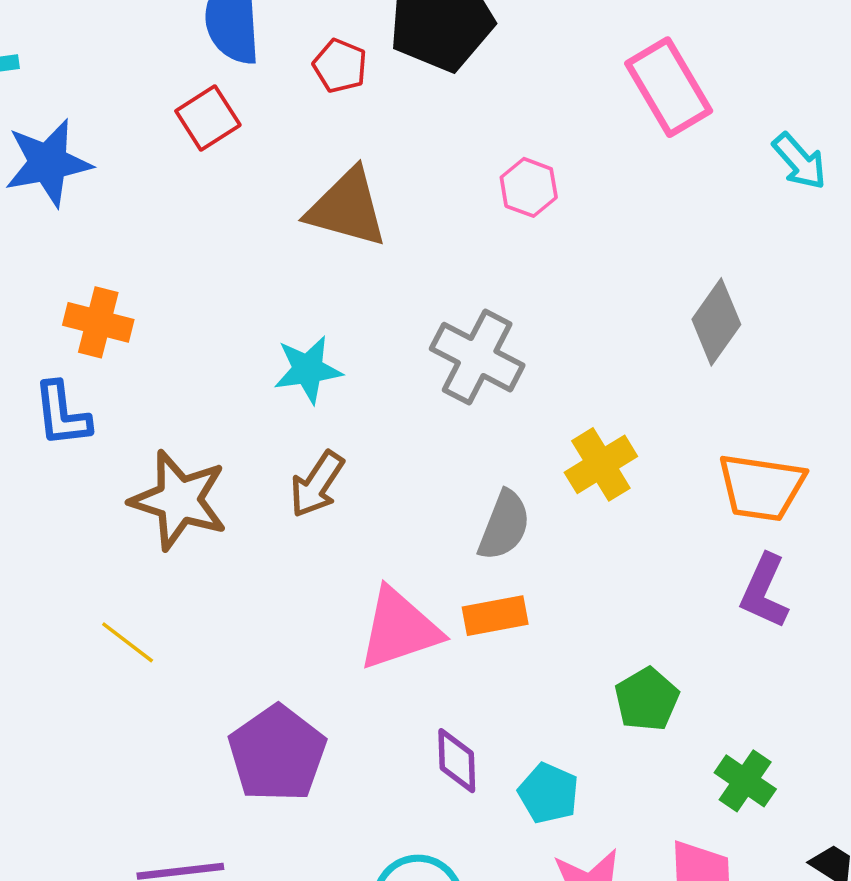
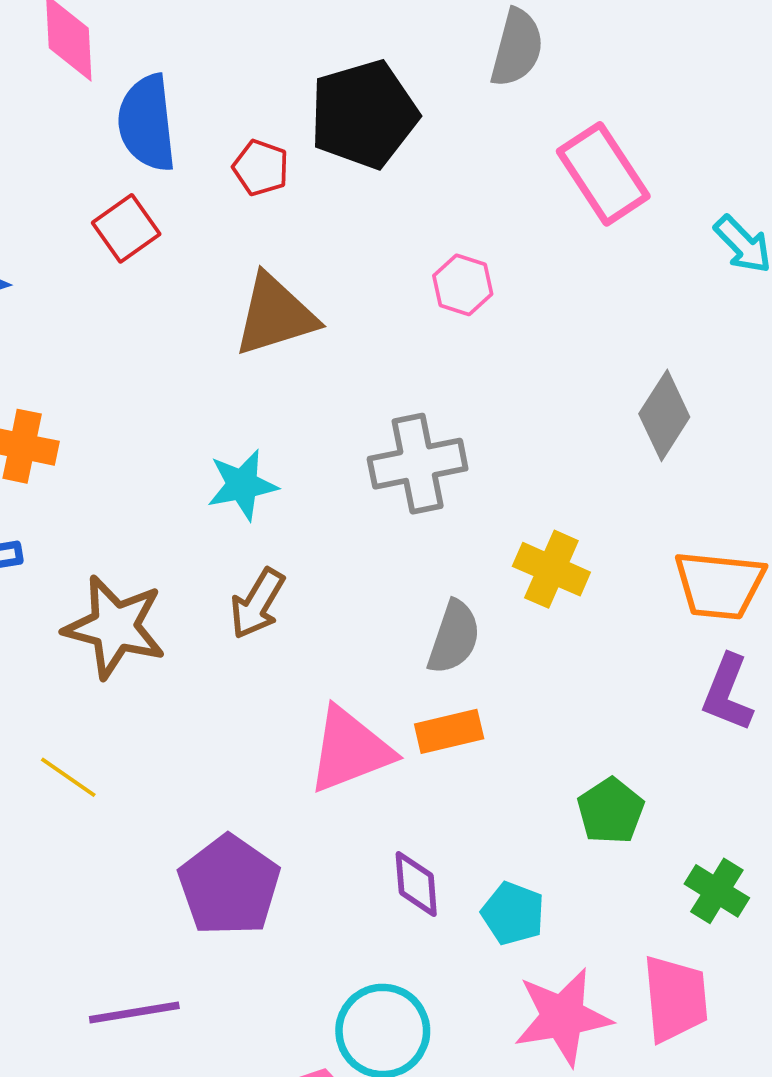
brown triangle: (347, 208) -> (275, 315), turned -30
gray cross: (477, 357) -> (418, 464), turned -36
yellow cross: (601, 464) -> (551, 569), turned -32

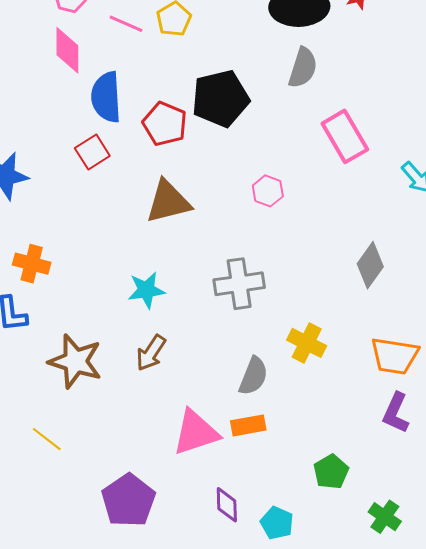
red pentagon: (261, 168) -> (165, 124), size x1.5

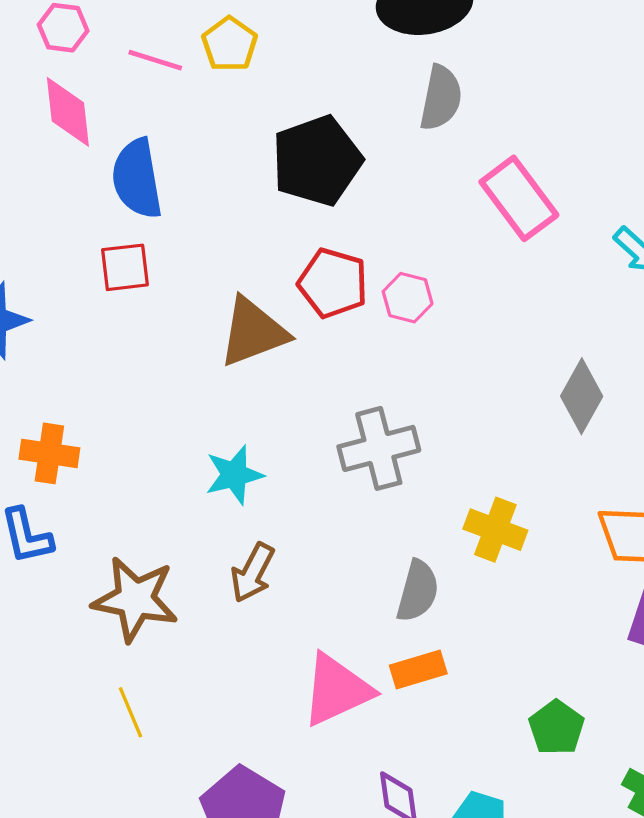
red pentagon: (165, 124) -> (333, 283), moved
red square: (92, 152) -> (125, 267), turned 32
yellow line: (47, 439) -> (130, 712), moved, turned 36

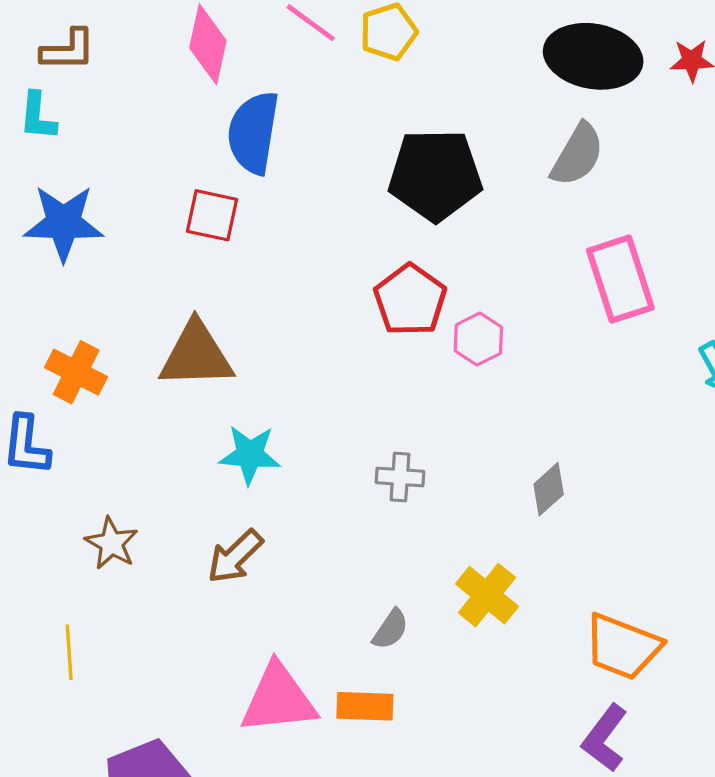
brown triangle: (253, 332) -> (196, 355), moved
gray diamond: (582, 396) -> (549, 489), moved, size x0.7
gray cross: (379, 448) -> (400, 477), size x0.6
gray semicircle: (418, 591) -> (391, 629), size x0.7
brown star: (135, 599) -> (111, 543), size x0.6

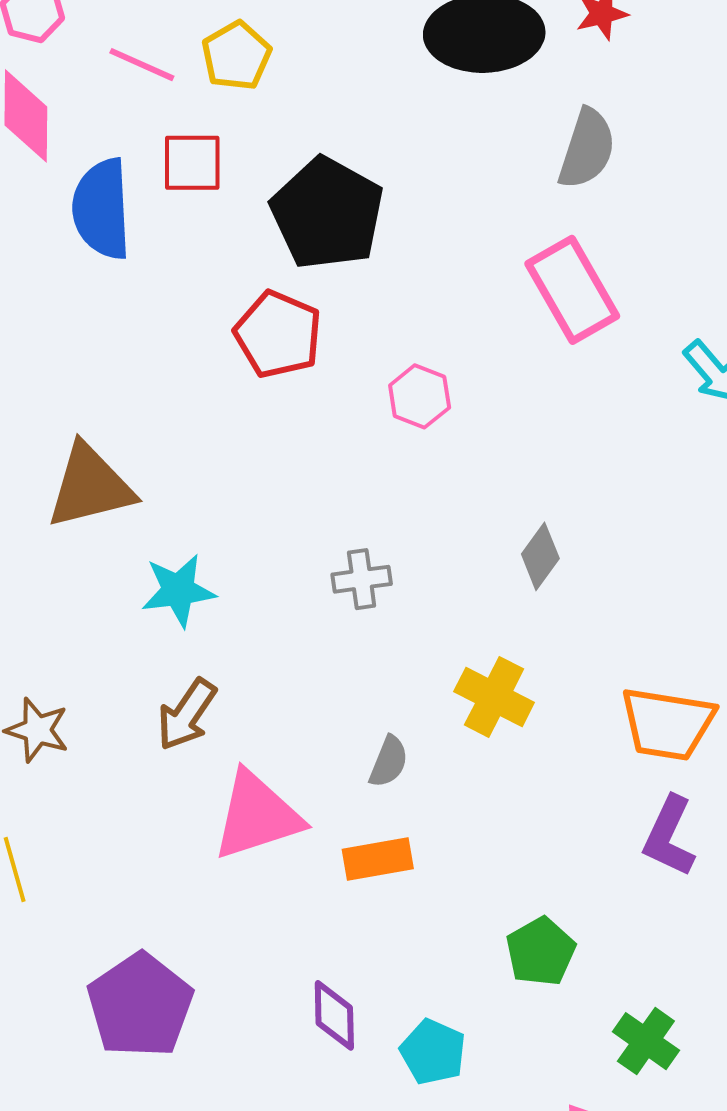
gray semicircle: (577, 155) -> (587, 149), moved
black pentagon: (435, 175) -> (327, 213), turned -30
red square: (212, 215) -> (192, 163), moved
red pentagon: (410, 300) -> (278, 334), moved
pink triangle: (278, 699) -> (257, 816), moved

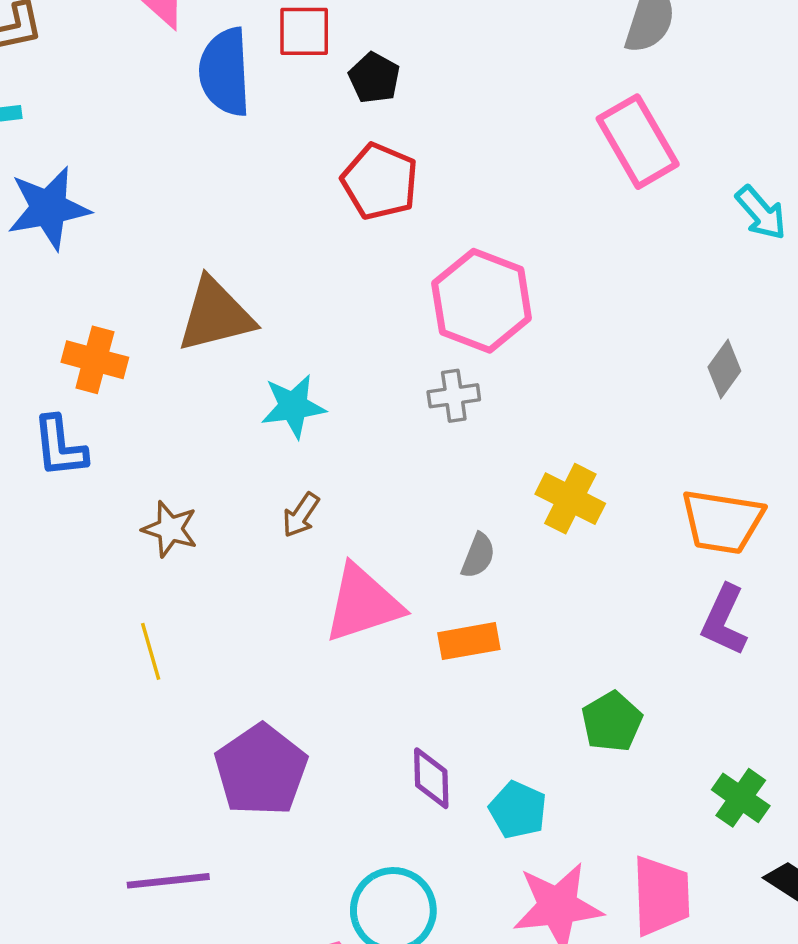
black pentagon: (327, 213) -> (374, 78), moved, size x0.5
pink hexagon: (420, 396) -> (482, 301), moved, size x1.8
gray diamond: (540, 556) -> (724, 369), moved
brown arrow: (187, 715) -> (301, 515), size x0.7
green cross: (646, 1041) -> (741, 798), moved

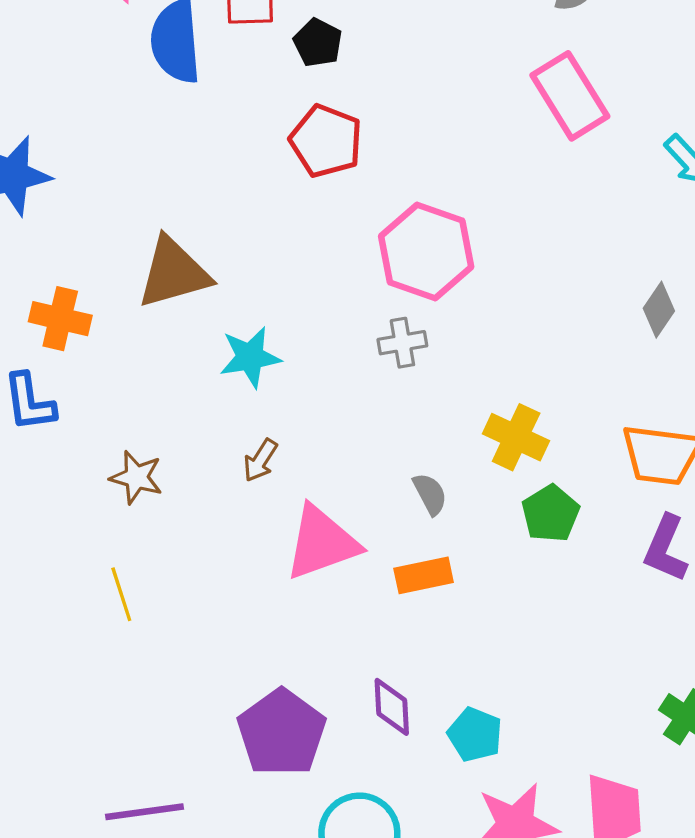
gray semicircle: (478, 556) -> (430, 494), turned -48
green pentagon: (612, 722) -> (551, 514), moved
purple pentagon: (261, 770) -> (282, 733), moved

